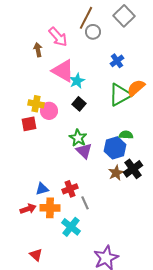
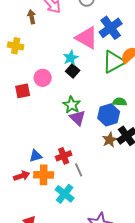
blue cross: (117, 61) -> (111, 28), size x1.6
pink triangle: (63, 71) -> (87, 38), moved
cyan star: (77, 81) -> (71, 58), moved
yellow cross: (36, 104) -> (16, 46), moved

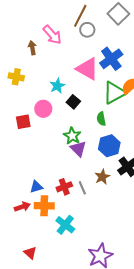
cyan star: (71, 58) -> (57, 86), moved
green semicircle: (120, 102) -> (101, 119), moved, turned -104
brown star: (110, 140) -> (102, 177), moved
gray line: (79, 170) -> (82, 188), moved

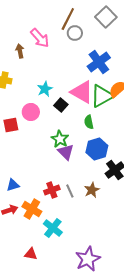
pink triangle: (87, 69) -> (82, 92), moved
brown star: (102, 177) -> (92, 190), moved
blue triangle: (36, 187) -> (13, 185), moved
orange cross: (44, 206) -> (32, 209), turned 30
red triangle: (30, 253) -> (31, 254), moved, turned -32

